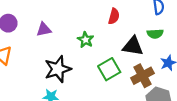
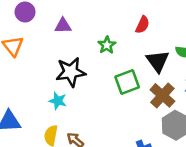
black triangle: (133, 46) -> (158, 61), turned 35
brown cross: (142, 76) -> (162, 95), turned -30

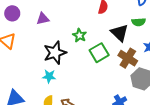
green star: (107, 45) -> (80, 35), moved

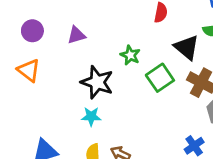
black star: (55, 53) -> (97, 82), turned -30

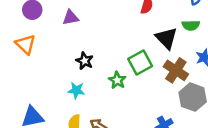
green star: (130, 55) -> (117, 80), moved
black star: (97, 82) -> (85, 61), size x0.6

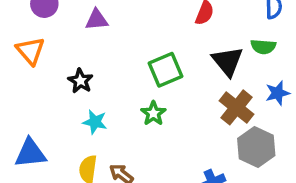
black star: (85, 61) -> (80, 81), moved
green square: (140, 62) -> (166, 70), moved

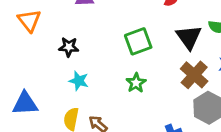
black star: (80, 81) -> (69, 47), turned -30
green star: (153, 113) -> (136, 83), moved

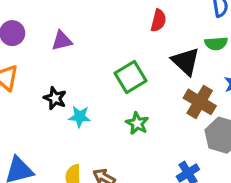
black star: (69, 47) -> (55, 98), turned 30
cyan star: (79, 81) -> (80, 117), moved

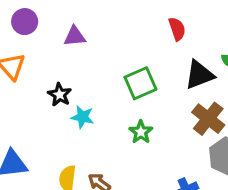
red semicircle: (158, 20) -> (177, 29), turned -40
black triangle: (186, 61) -> (199, 75), turned 48

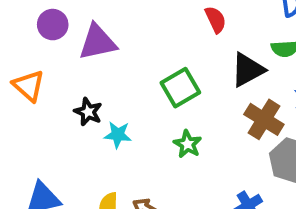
purple circle: (25, 22) -> (53, 25), moved
purple triangle: (75, 36) -> (98, 42), size x1.5

